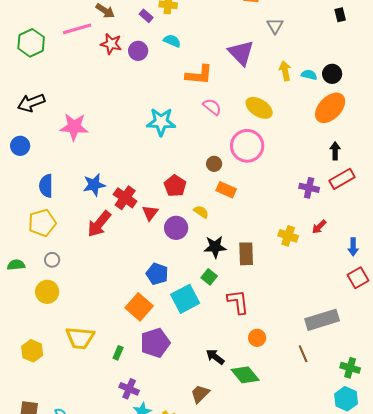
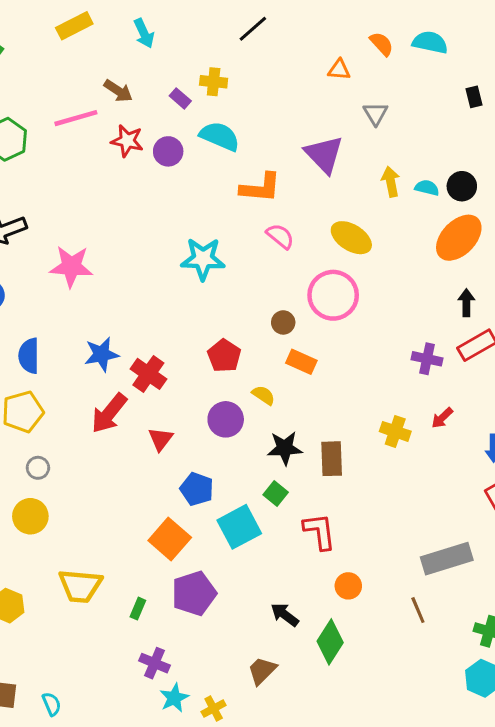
cyan semicircle: (172, 41) -> (220, 136), size x1.5
red triangle: (150, 213) -> (161, 439), moved
green diamond: (245, 375) -> (330, 642), turned 72

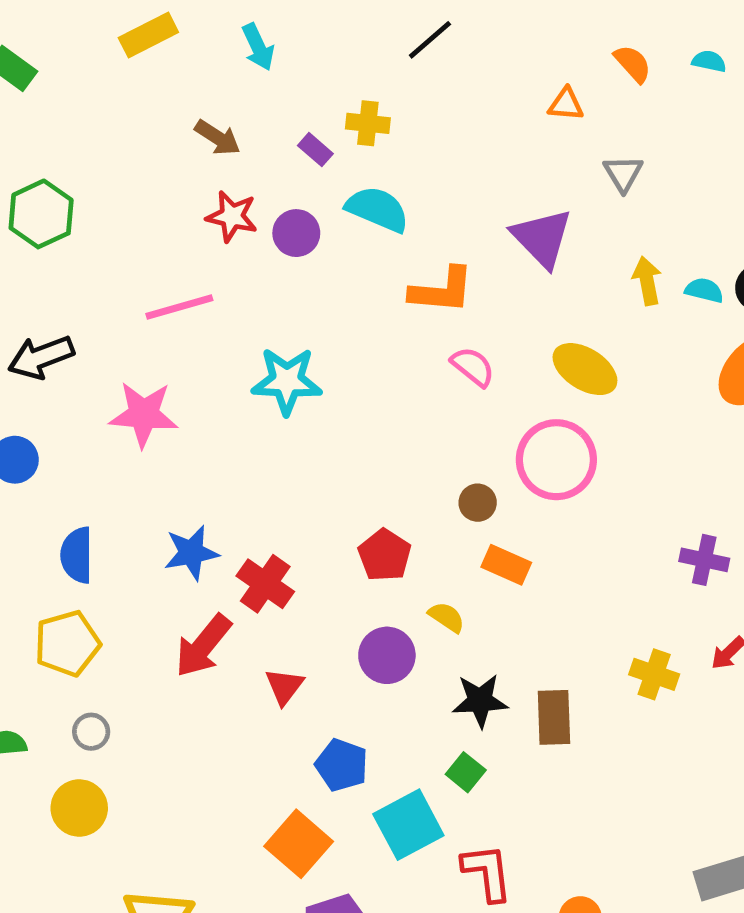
cyan semicircle: (430, 42) -> (709, 61), size x0.6
pink line: (76, 118) -> (179, 307), moved
cyan star: (203, 259) -> (287, 381), moved
red L-shape: (320, 531) -> (487, 872), moved

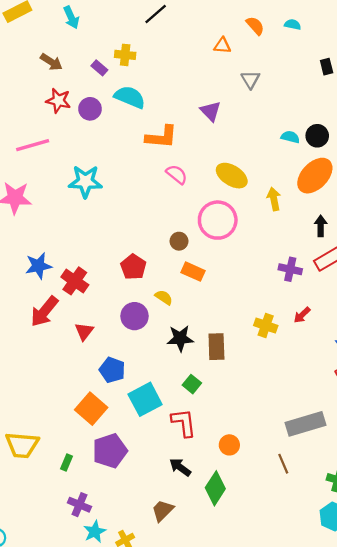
purple triangle: (542, 238) -> (211, 111), size x0.7
yellow arrow: (647, 281) -> (274, 199), moved
green square: (466, 772) -> (192, 384), moved

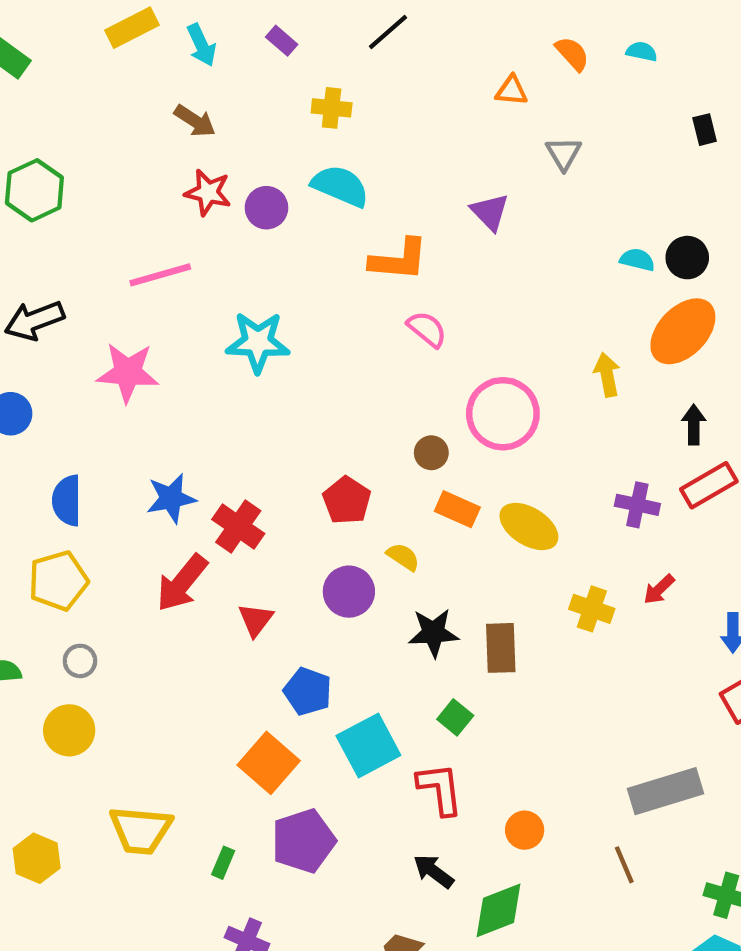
cyan arrow: (71, 17) -> (201, 45), moved
purple rectangle: (99, 68) -> (282, 41), moved
yellow ellipse: (232, 176) -> (529, 526), moved
green diamond: (215, 488) -> (499, 910), turned 36

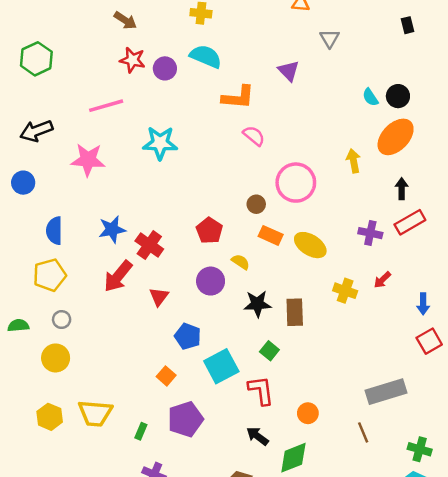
cyan semicircle: (637, 260) -> (370, 97), turned -138
orange square: (269, 763) -> (166, 376), size x0.6
yellow hexagon: (37, 858) -> (50, 417), moved

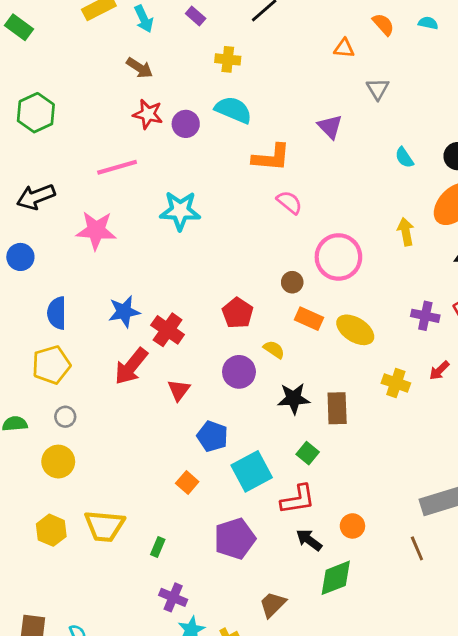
cyan semicircle: (370, 97) -> (404, 158), moved
red L-shape: (261, 390) -> (298, 499), turned 88
purple pentagon: (185, 419) -> (235, 539), moved
black arrow: (257, 436) -> (309, 540), moved

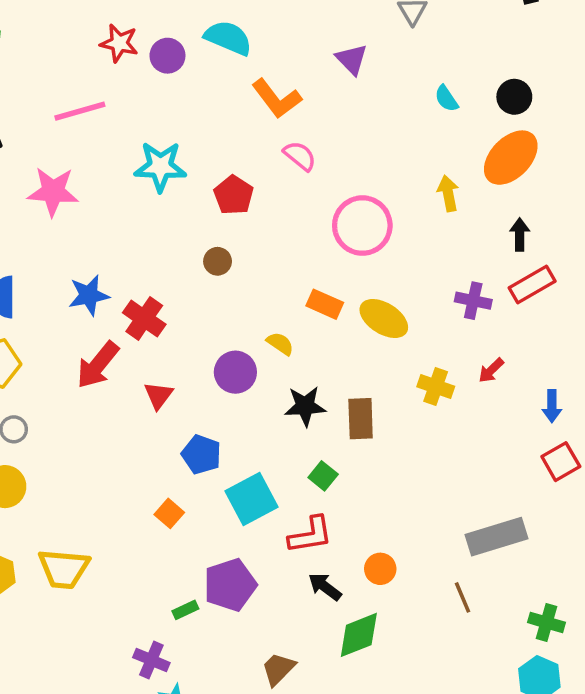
orange L-shape: (271, 158) -> (277, 99), turned 48
brown circle: (292, 282) -> (218, 261), moved
red pentagon: (238, 313) -> (234, 195), moved
green rectangle: (158, 547) -> (185, 610), moved, turned 42

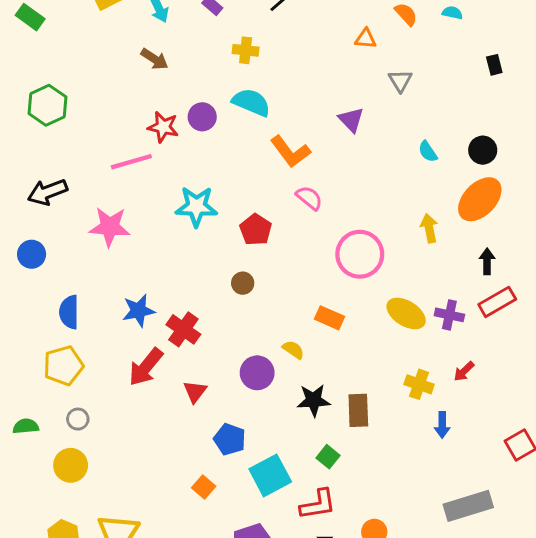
red star: (119, 43) -> (163, 127), moved
yellow ellipse: (384, 318) -> (406, 313), moved
blue arrow: (552, 406) -> (442, 425), moved

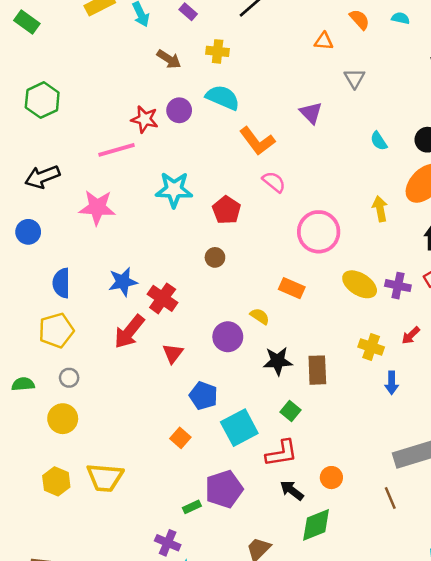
brown arrow: (154, 59) -> (169, 59), moved

